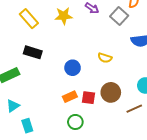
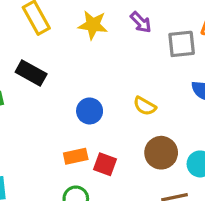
gray square: (119, 16) -> (182, 44), turned 30
brown circle: (111, 92) -> (161, 153), moved

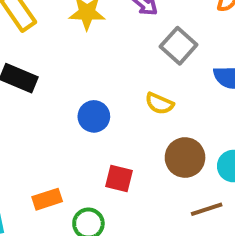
gray square: (182, 44) -> (179, 46), moved, turned -36
orange rectangle: (76, 156) -> (47, 199), moved

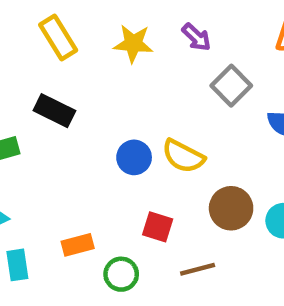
yellow semicircle: (159, 104) -> (183, 156), moved, size x1.4
brown line: (207, 209) -> (198, 269), moved

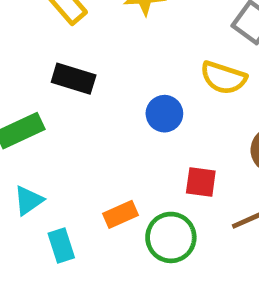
yellow semicircle: (183, 156) -> (223, 78), moved
green circle: (121, 274) -> (171, 237), size x1.4

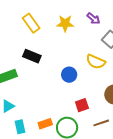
red square: (201, 182) -> (82, 105), turned -32
orange rectangle: (121, 214) -> (45, 124), moved

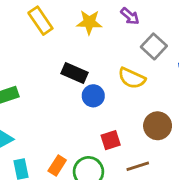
black rectangle: (32, 56) -> (75, 73), moved
orange rectangle: (45, 124) -> (57, 165), turned -40

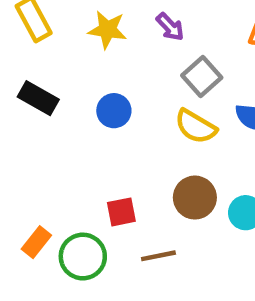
black rectangle: (75, 73) -> (38, 98), moved
yellow semicircle: (132, 78) -> (196, 127), moved
blue circle: (93, 96) -> (114, 111), moved

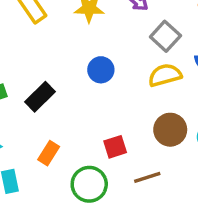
black rectangle: (38, 98) -> (40, 97), moved, turned -68
yellow semicircle: (196, 127) -> (165, 75), turned 140
orange rectangle: (36, 242) -> (49, 153), moved

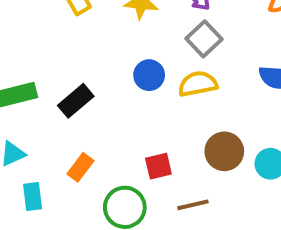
gray square: (165, 36) -> (204, 39), moved
yellow semicircle: (165, 75) -> (198, 84), moved

